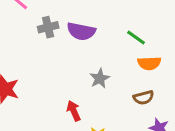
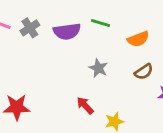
gray cross: (48, 27) -> (30, 28), moved
green line: (136, 38) -> (101, 23), moved

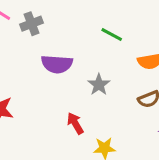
purple semicircle: (67, 31) -> (57, 64), moved

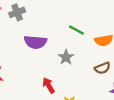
green line: (112, 34) -> (76, 30), moved

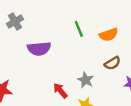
green line: (76, 30) -> (79, 29), turned 49
gray star: (66, 57) -> (86, 80), moved

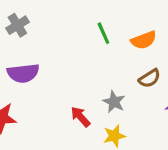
purple semicircle: (39, 49) -> (23, 73), moved

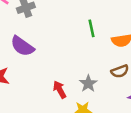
purple semicircle: (23, 73) -> (22, 46), turned 30

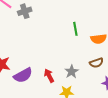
purple semicircle: (22, 46) -> (23, 75), moved, turned -66

